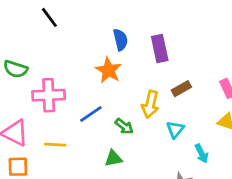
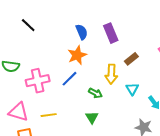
orange star: (108, 70) -> (77, 55), turned 30
blue line: (91, 114) -> (70, 79), moved
green triangle: (113, 158) -> (92, 117), turned -40

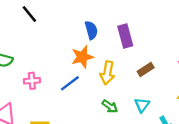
yellow arrow: (111, 74) -> (107, 73), moved
pink cross: (38, 81) -> (32, 81), size x0.6
green arrow: (95, 93) -> (110, 106), moved

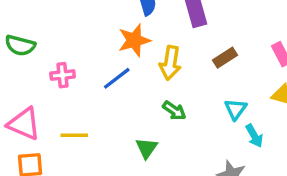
cyan triangle: (142, 105) -> (235, 109), moved

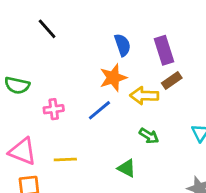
brown rectangle: (225, 58) -> (172, 81), moved
yellow arrow: (170, 63) -> (144, 96), turned 84
green triangle: (147, 148) -> (127, 168), turned -36

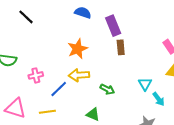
blue semicircle: (123, 45) -> (83, 13), moved, turned -49
brown rectangle: (172, 81) -> (121, 47), turned -56
yellow arrow: (144, 96) -> (79, 75), moved
blue line: (99, 110) -> (59, 89), moved

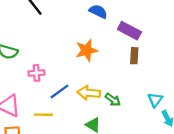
purple rectangle: (113, 26) -> (129, 31), turned -48
yellow arrow: (79, 75) -> (89, 93), moved

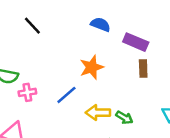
pink cross: (36, 73) -> (27, 92), moved
blue line: (60, 91) -> (66, 95), moved

